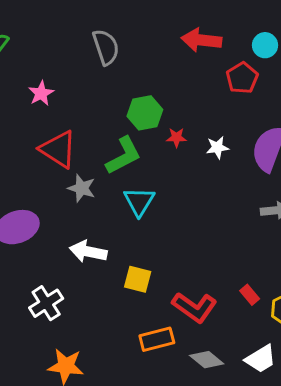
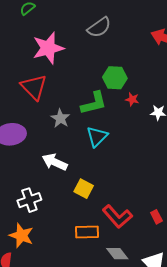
gray semicircle: (106, 47) -> (99, 27), turned 60
pink star: (41, 93) -> (48, 48), size x1.8
red triangle: (58, 149) -> (34, 87), moved
white cross: (46, 303) -> (29, 200), moved

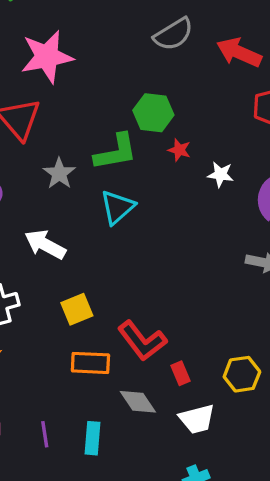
gray semicircle: (99, 27) -> (173, 34), moved
yellow square: (84, 189) -> (77, 309), moved, turned 36
red rectangle: (156, 217) -> (180, 373), moved

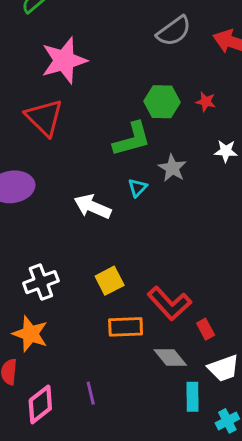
red star: (179, 150) -> (206, 102), moved
gray star: (59, 173) -> (172, 168), moved
cyan triangle: (117, 207) -> (137, 188), size x0.6
white arrow: (45, 245) -> (93, 207), moved
cyan rectangle: (92, 438) -> (192, 397), moved

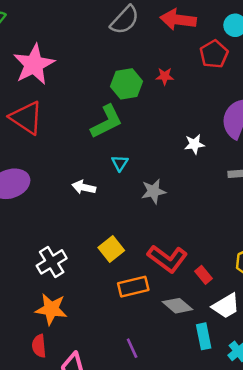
white star: (226, 151) -> (194, 144), moved
gray star: (172, 168) -> (153, 191), moved, turned -30
white arrow: (93, 207) -> (84, 187), size x0.7
purple line: (91, 393) -> (132, 348), moved

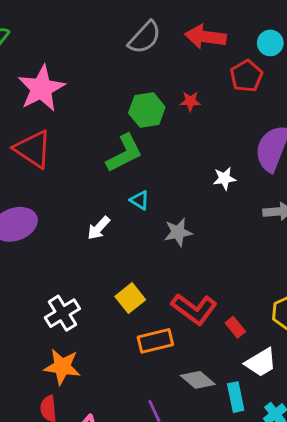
cyan triangle: (120, 163) -> (140, 200), turned -30
white arrow: (84, 187) -> (99, 228), turned -60
gray diamond: (177, 306) -> (198, 380), moved

